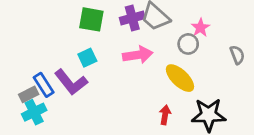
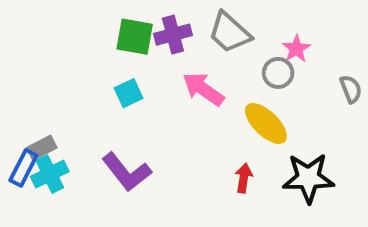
purple cross: (132, 18) -> (173, 35), moved
pink arrow: (138, 55) -> (203, 89), turned -136
purple L-shape: (71, 82) -> (127, 172), moved
blue rectangle: (44, 85) -> (23, 168), moved, turned 60

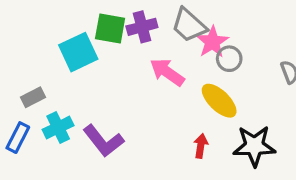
pink star: (296, 49) -> (212, 42), moved, size x1.4
cyan square: (129, 93) -> (78, 52), moved, size x1.6
gray rectangle: (42, 148) -> (33, 97), moved
cyan cross: (50, 174) -> (58, 127), moved

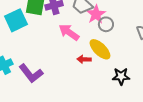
red arrow: (201, 146) -> (84, 59), moved, turned -96
black star: (254, 146) -> (121, 76), size x0.7

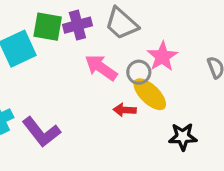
pink star: (96, 14) -> (162, 56), moved
gray circle: (106, 24) -> (139, 72), moved

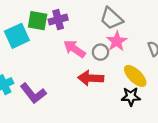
gray trapezoid: (122, 23) -> (111, 18), moved
yellow ellipse: (150, 94) -> (135, 76), moved
red arrow: (125, 110) -> (91, 78), size x1.6

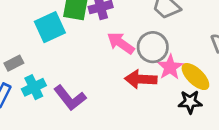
pink star: (117, 41) -> (170, 67), moved
gray circle: (100, 52) -> (153, 47), size x1.5

